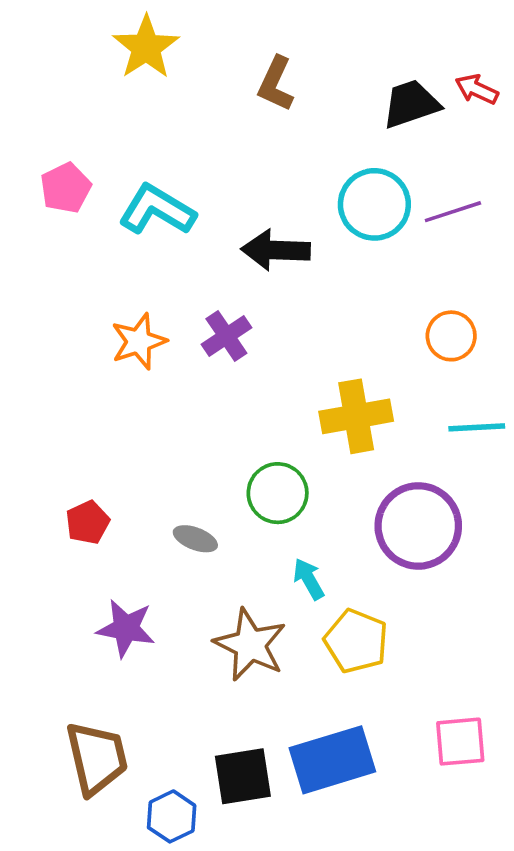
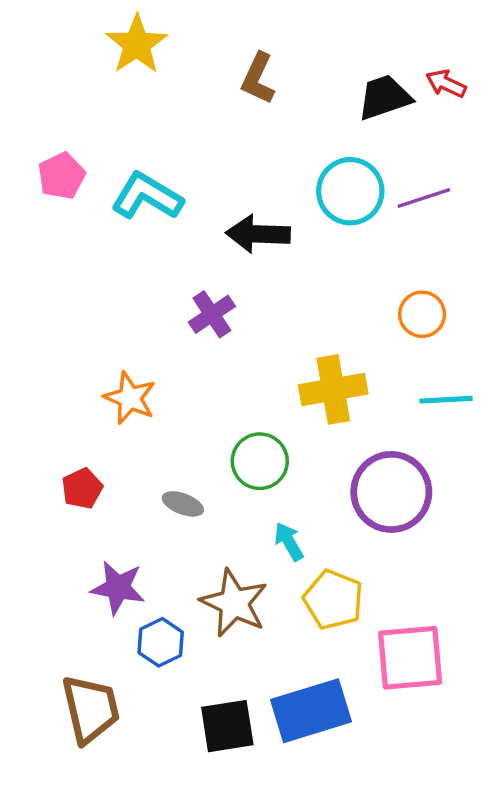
orange star: (139, 341) -> (130, 398), moved, turned -30
pink square: (460, 742) -> (410, 658), moved, size x1.4
blue hexagon: (172, 816) -> (161, 642), moved

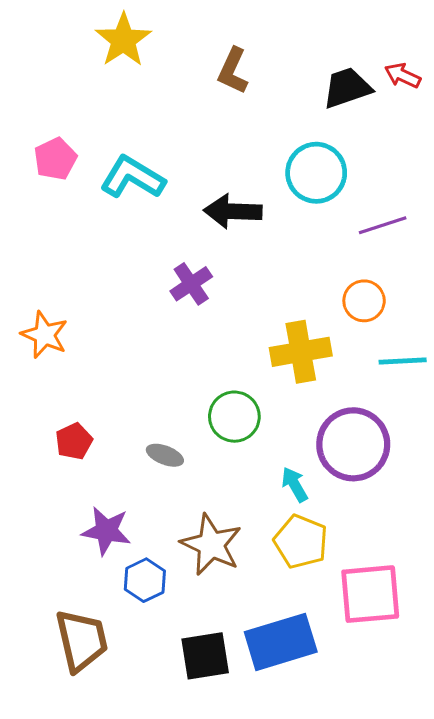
purple line: (424, 198) -> (383, 225), moved
orange circle: (422, 314) -> (364, 301), moved
orange star: (130, 398) -> (45, 335), moved
cyan arrow: (289, 542) -> (295, 484), moved

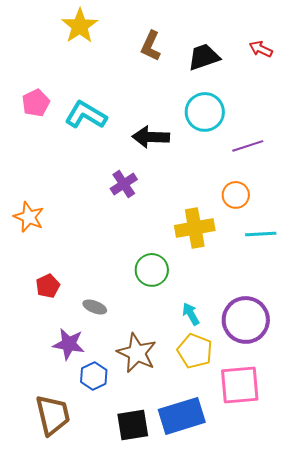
black trapezoid: (347, 88) -> (204, 57), moved
purple circle: (353, 444) -> (246, 320), moved
gray ellipse: (165, 455) -> (95, 307), moved

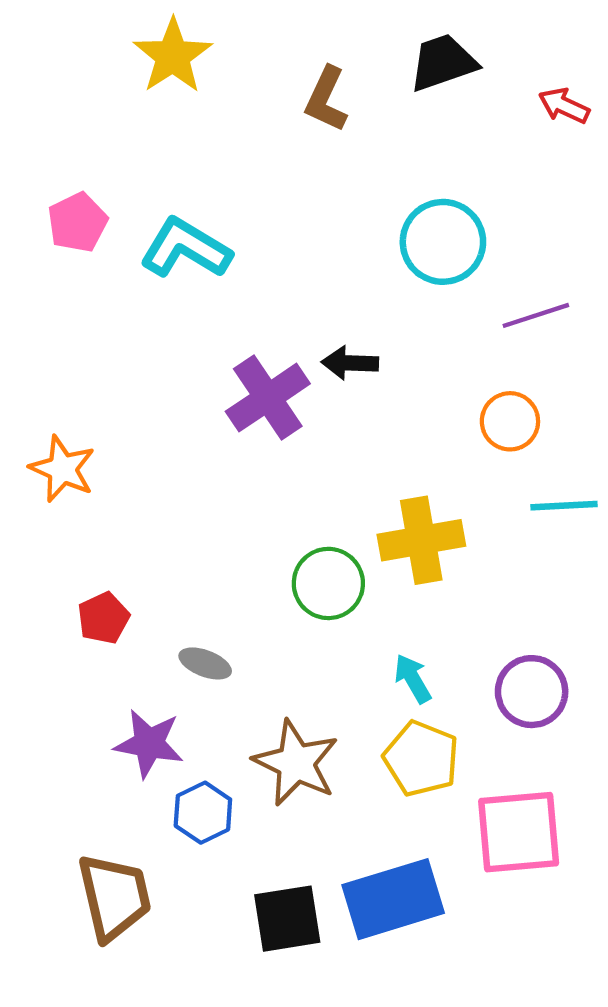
black trapezoid: (204, 57) -> (443, 62), moved
black arrow: (151, 137) -> (350, 363), moved, size x0.7
purple cross: (124, 184) -> (268, 398), size x1.4
yellow cross: (195, 228) -> (421, 540), moved
purple circle: (246, 320) -> (532, 692), size x0.7

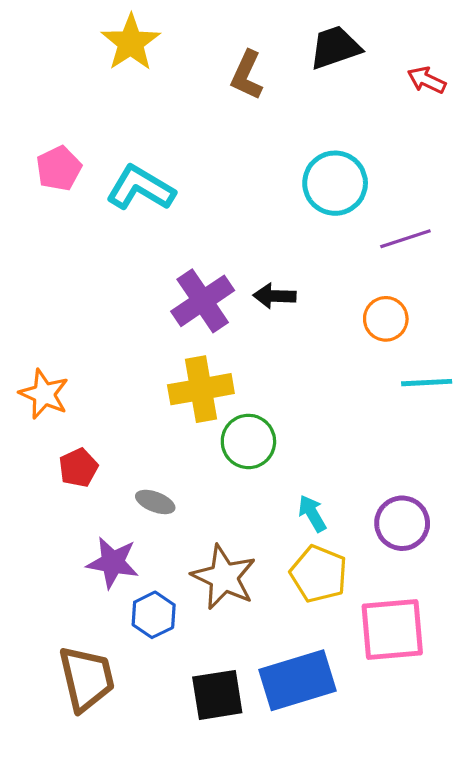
black arrow: (350, 363) -> (275, 296), moved
orange star: (62, 469) -> (44, 394), moved
yellow cross: (421, 540) -> (201, 389), moved

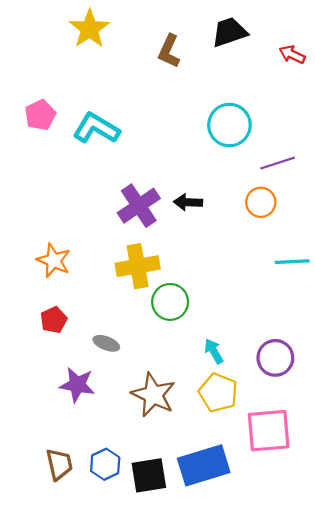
orange circle: (386, 319) -> (261, 202), moved
orange star: (44, 394) -> (54, 260), moved
blue hexagon: (154, 615) -> (105, 464), moved
brown trapezoid: (87, 679) -> (59, 464), size x0.7

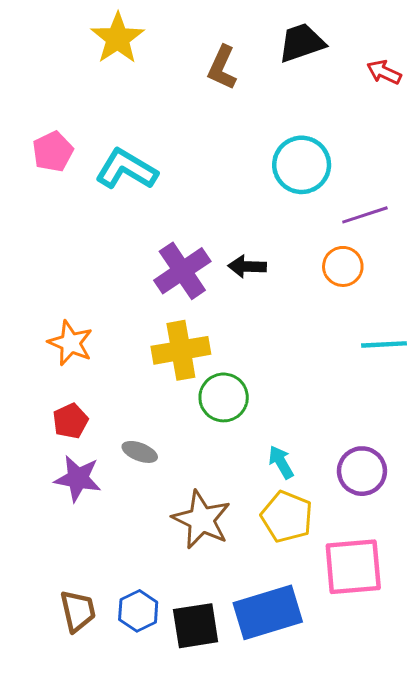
purple star: (77, 385) -> (78, 478), moved

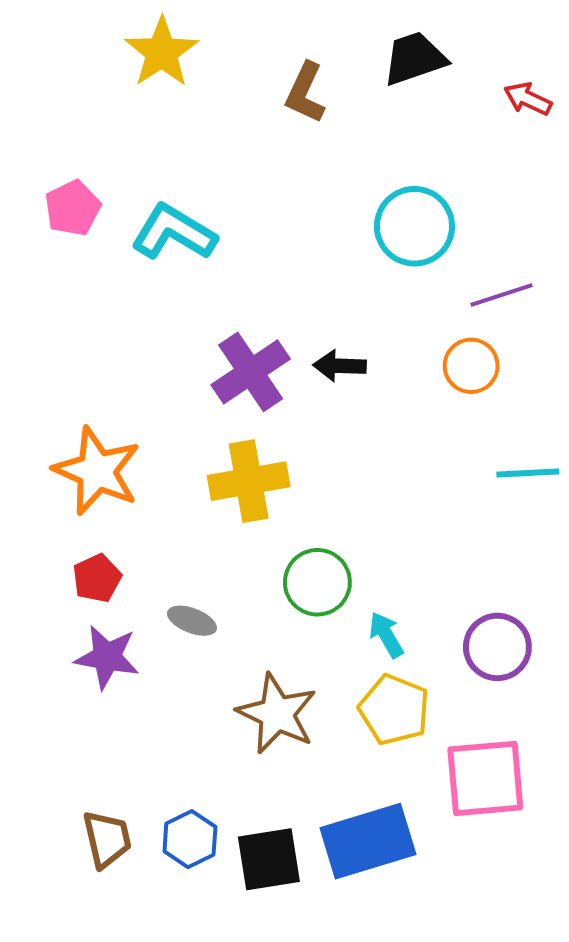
orange star: (70, 343) -> (97, 471), size x1.4
green circle: (224, 397) -> (317, 582), moved

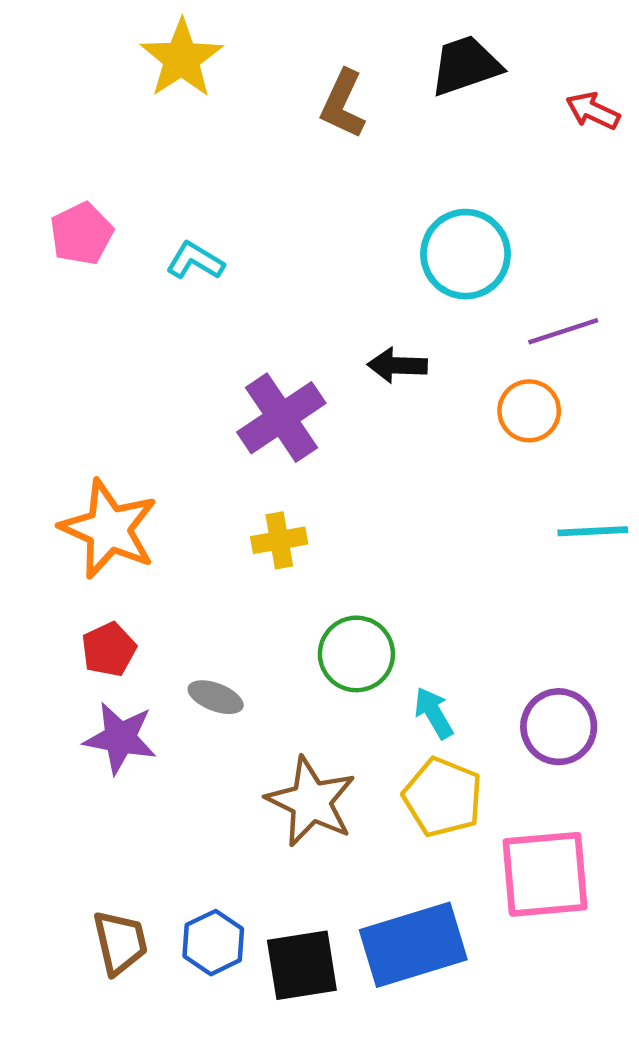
cyan L-shape: (174, 232) -> (195, 261), size x0.6
black arrow: (340, 366) -> (397, 365), moved
yellow cross: (249, 481) -> (279, 540), size x0.6

